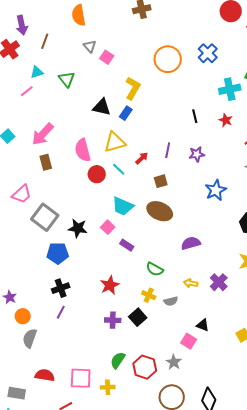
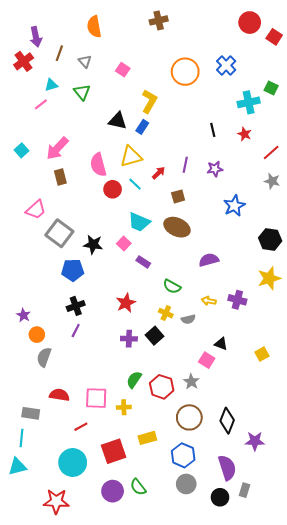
gray triangle: (90, 46) -> (85, 61), moved
purple cross: (219, 282) -> (237, 300), turned -30

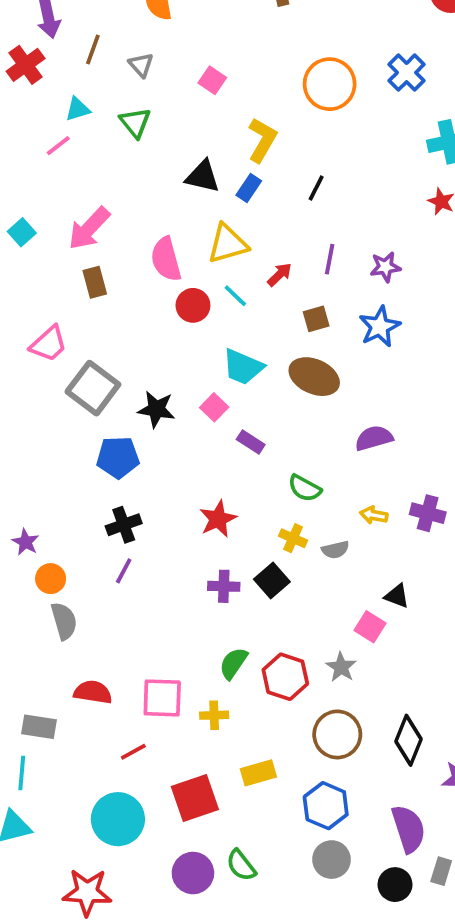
black line: (213, 130) -> (316, 188), moved, turned 40
blue star: (234, 206) -> (380, 327), moved
gray semicircle: (44, 357) -> (64, 621), turned 144

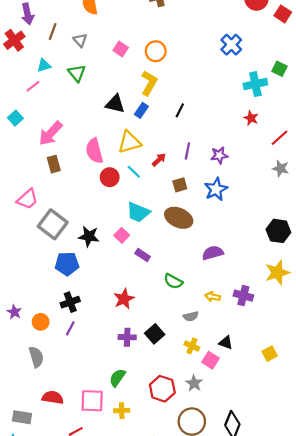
orange circle: (330, 84) -> (156, 51), moved, size x0.7
cyan square: (22, 232) -> (15, 118), moved
yellow cross: (293, 538) -> (192, 346), moved
orange circle: (51, 579) -> (41, 322), moved
green semicircle: (233, 663) -> (117, 378), moved

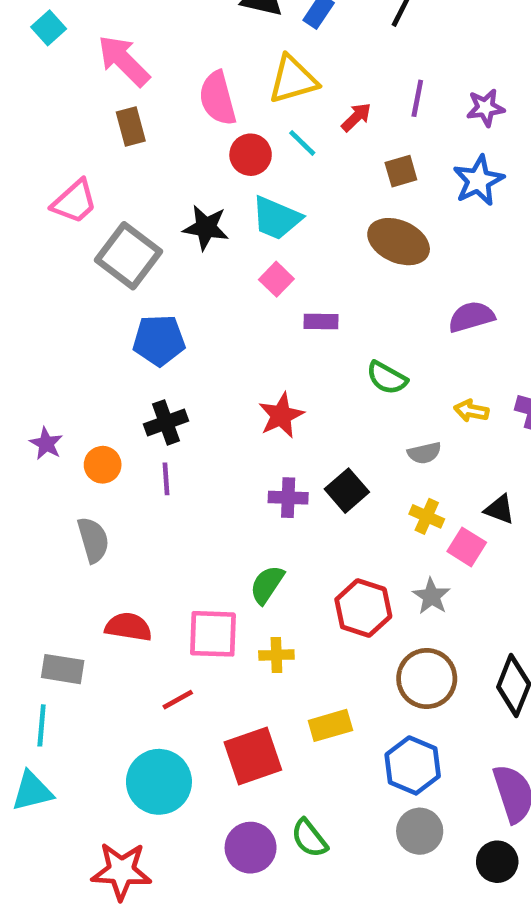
pink arrow: (50, 133) -> (124, 61), turned 92
cyan trapezoid: (138, 212) -> (276, 218), moved
black star: (89, 236) -> (206, 228), moved
purple rectangle: (143, 255) -> (321, 321), turned -32
purple line: (70, 328) -> (166, 479), turned -32

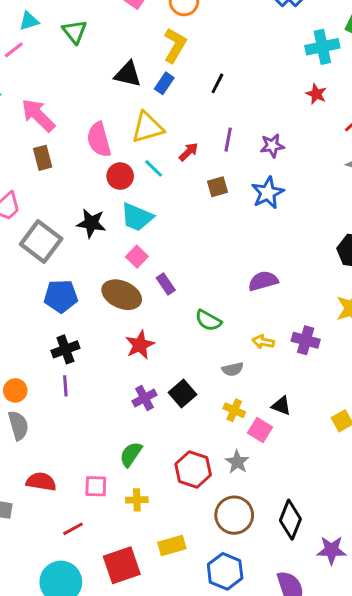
brown ellipse: (399, 242) -> (122, 295), moved
purple rectangle: (321, 321) -> (166, 284), turned 55
orange circle: (103, 465) -> (15, 390), moved
purple cross: (288, 498) -> (144, 398), turned -30
pink square: (213, 634) -> (96, 486), size x0.7

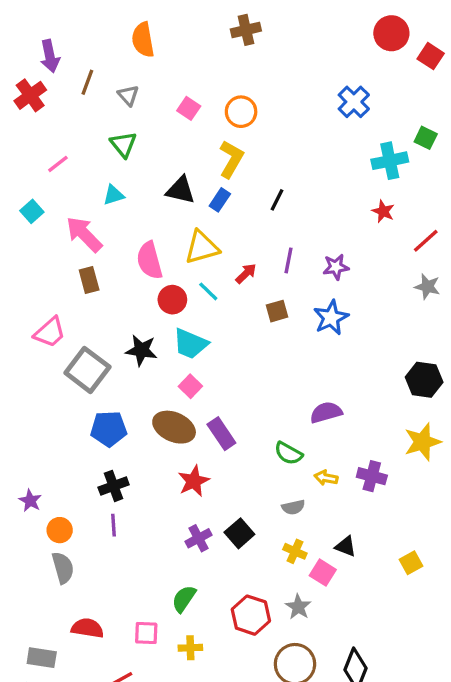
cyan triangle: (29, 21) -> (114, 195), moved
purple rectangle: (166, 284) -> (221, 434), moved, size x1.4
green semicircle: (208, 321) -> (288, 453), moved

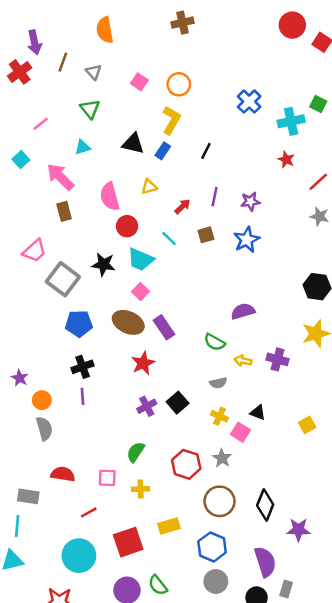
blue cross: (354, 102) -> (249, 102), moved
yellow triangle: (202, 247) -> (149, 187), size x0.6
cyan line: (208, 291) -> (169, 239), moved

